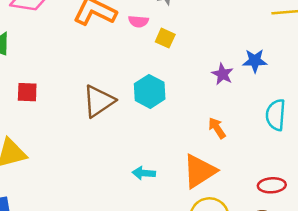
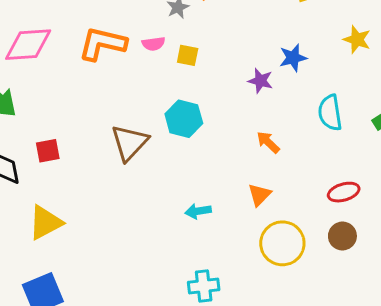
orange triangle: (199, 171) -> (260, 195), size x0.6

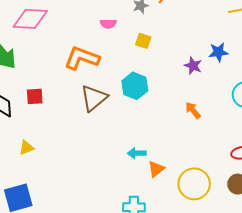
orange L-shape: (102, 44) -> (82, 58), moved
pink semicircle: (153, 44) -> (108, 24), moved
orange triangle: (260, 195) -> (156, 169), moved
yellow triangle: (45, 223) -> (26, 148), size x0.6

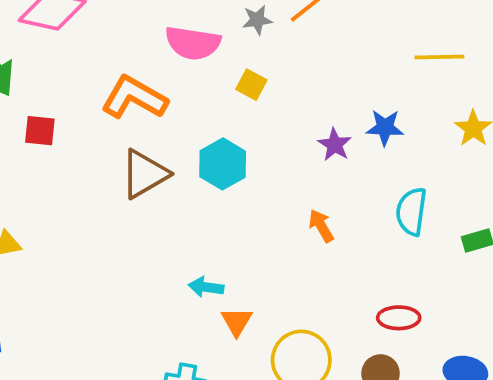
pink semicircle: (108, 24) -> (193, 43), size x1.8
red square: (35, 96) -> (40, 131), moved
orange triangle: (156, 169) -> (237, 322), turned -30

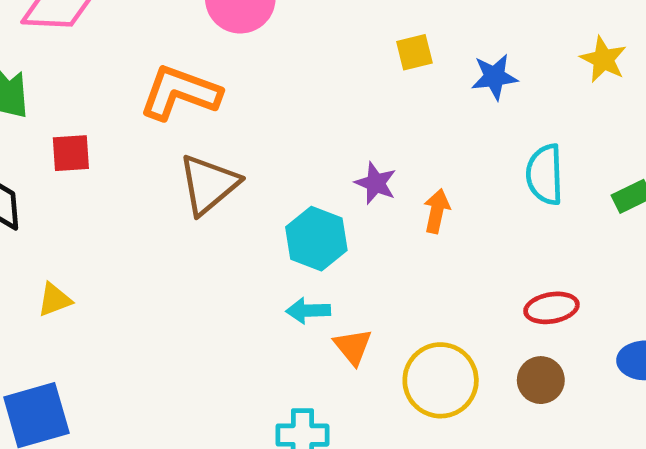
yellow square: (251, 85) -> (414, 52), moved, turned -32
purple star: (335, 145) -> (376, 183), moved
cyan hexagon: (223, 164) -> (316, 239), moved
orange arrow: (321, 226) -> (437, 211), turned 52

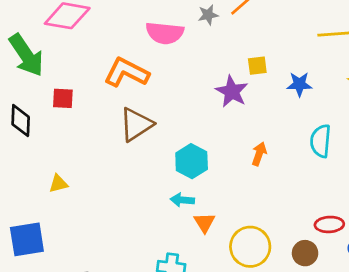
purple star: (376, 183) -> (232, 91), moved, size x1.4
yellow triangle: (54, 300) -> (58, 184), moved
red ellipse: (551, 308) -> (329, 224), moved

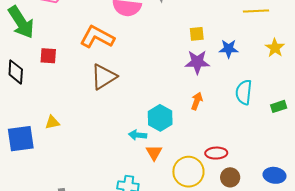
purple star: (232, 91) -> (197, 62), moved, turned -30
cyan hexagon: (192, 161) -> (160, 118), moved
yellow triangle: (58, 184) -> (52, 122), moved
red ellipse: (329, 224) -> (216, 153), moved
blue square: (27, 239) -> (21, 139), moved

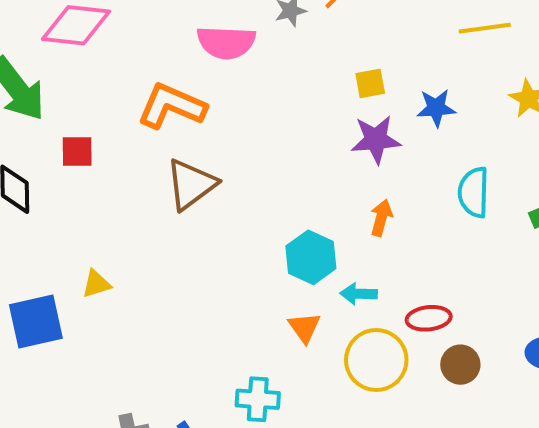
cyan arrow: (138, 135) -> (359, 294), moved

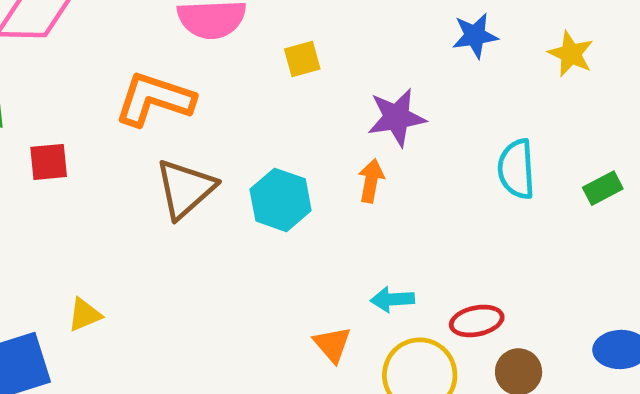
yellow square: (370, 83) -> (302, 59), moved
blue star: (436, 108) -> (475, 36), moved
orange arrow: (381, 218) -> (371, 181), moved
cyan hexagon: (311, 257) -> (281, 200), moved

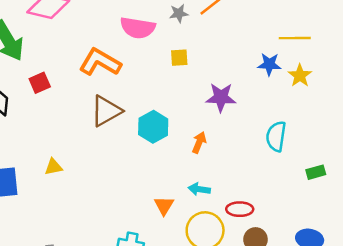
yellow star: (571, 54) -> (300, 76), moved
red square: (49, 162) -> (40, 83), turned -30
orange arrow: (371, 181) -> (199, 143), moved
green rectangle: (603, 188) -> (316, 172), moved
yellow triangle: (85, 315) -> (53, 167), moved

